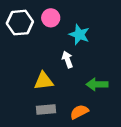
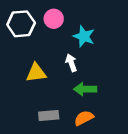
yellow triangle: (44, 81) -> (36, 73), moved
green arrow: (97, 84) -> (85, 89), moved

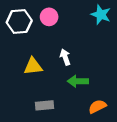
cyan star: (84, 36) -> (101, 15), moved
orange semicircle: (84, 118) -> (97, 107), moved

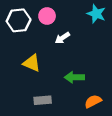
white arrow: (65, 57) -> (62, 38), moved, turned -104
yellow triangle: (33, 66) -> (32, 63), turned 30

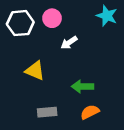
orange semicircle: (93, 101) -> (90, 112), moved

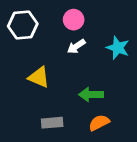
cyan star: (107, 16) -> (118, 48), moved
pink circle: (52, 18) -> (74, 20), moved

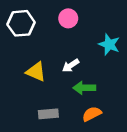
white arrow: (76, 46) -> (71, 66), moved

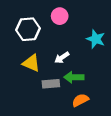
white hexagon: (21, 23) -> (28, 29), moved
gray rectangle: (48, 114) -> (51, 84), moved

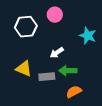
yellow triangle: (31, 63) -> (24, 69), moved

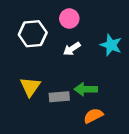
white arrow: (57, 53) -> (72, 49), moved
yellow triangle: (24, 69) -> (30, 87), turned 42

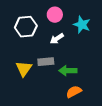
cyan star: (111, 45) -> (82, 25), moved
gray rectangle: (59, 97) -> (46, 62), moved

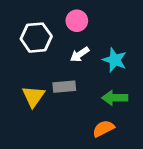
cyan star: (82, 25) -> (115, 60), moved
green arrow: (68, 71) -> (115, 98), moved

